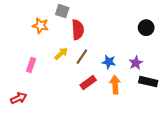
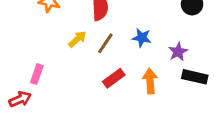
blue star: (109, 62) -> (142, 38), moved
pink rectangle: (31, 65) -> (37, 74), moved

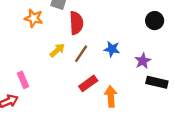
pink rectangle: (37, 74) -> (23, 80), turned -42
orange arrow: (150, 81) -> (111, 96), moved

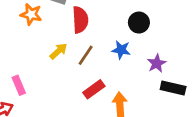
black circle: (155, 21) -> (139, 23), moved

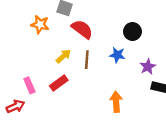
red semicircle: (80, 20) -> (82, 29), turned -50
brown line: (86, 55) -> (87, 60), turned -30
red rectangle: (94, 89) -> (59, 83), moved

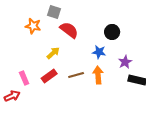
brown line: (87, 60) -> (76, 75), moved, turned 70
orange arrow: (116, 102) -> (98, 75), moved

